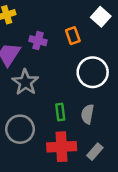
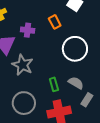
gray semicircle: (87, 114) -> (76, 83), turned 119
gray rectangle: (95, 152) -> (87, 100), moved

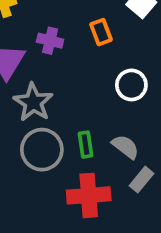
white circle: (75, 49) -> (131, 85), size x0.7
gray circle: (24, 103) -> (42, 150), moved

